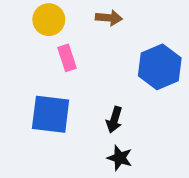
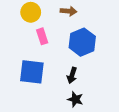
blue hexagon: (160, 67) -> (82, 42), moved

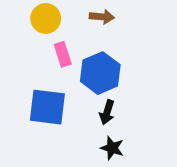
blue hexagon: (82, 42) -> (100, 73), moved

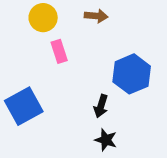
blue hexagon: (100, 73) -> (132, 74), moved
blue square: (47, 107) -> (24, 106), moved, turned -36

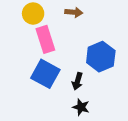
pink rectangle: (59, 51) -> (45, 39), size x1.5
blue square: (24, 106) -> (45, 74), moved, turned -32

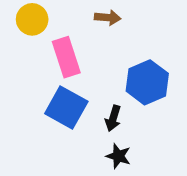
yellow circle: (33, 14) -> (32, 19), moved

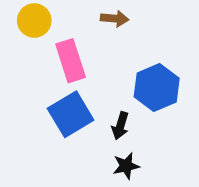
blue square: (66, 108) -> (71, 114), turned 30
black star: (118, 156) -> (126, 166), turned -30

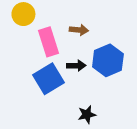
brown arrow: (115, 19) -> (79, 30), moved
black arrow: (120, 126) -> (76, 66), moved, turned -108

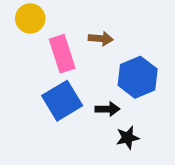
black arrow: (76, 66) -> (107, 109), moved
black star: (87, 115) -> (128, 138), moved

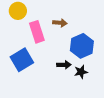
blue square: (62, 101) -> (22, 60), moved
black star: (128, 138) -> (81, 72), moved

